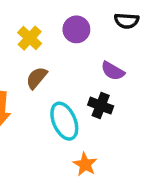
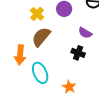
brown semicircle: (37, 78) -> (41, 37), size x1.5
cyan ellipse: (64, 121) -> (40, 73), moved

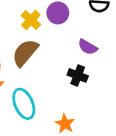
yellow cross: (37, 14) -> (31, 20), moved

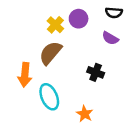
purple semicircle: (88, 47) -> (110, 38), moved

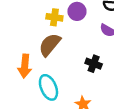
yellow cross: (55, 25) -> (54, 17), turned -35

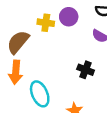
brown semicircle: (50, 45) -> (18, 42), moved

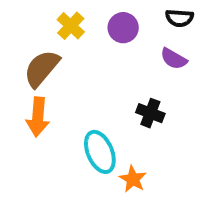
yellow cross: (46, 23) -> (71, 26), moved, turned 35
cyan ellipse: (40, 94) -> (100, 152), moved

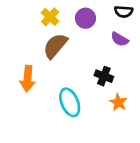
brown semicircle: (42, 68) -> (55, 46), moved
orange star: (133, 179) -> (118, 102), moved

